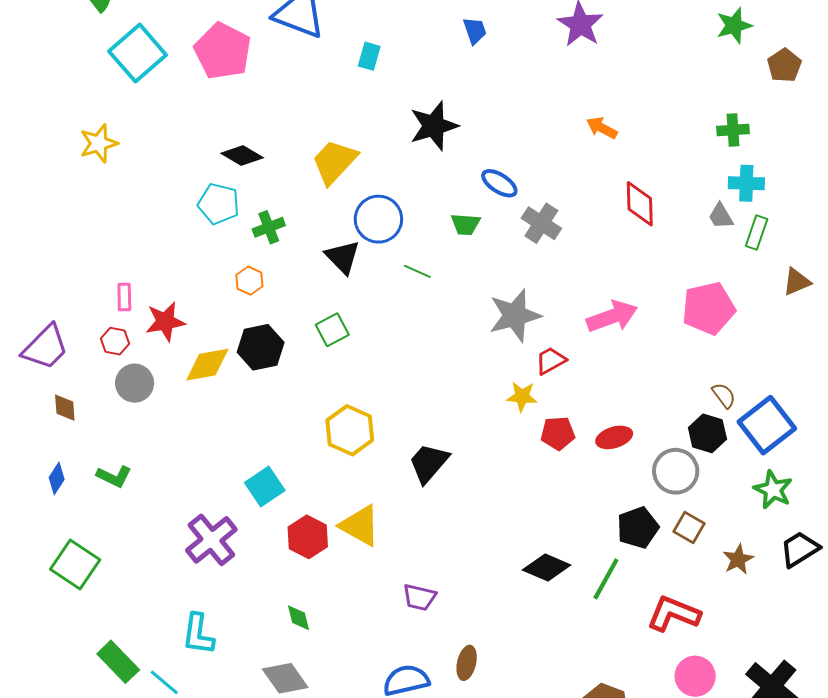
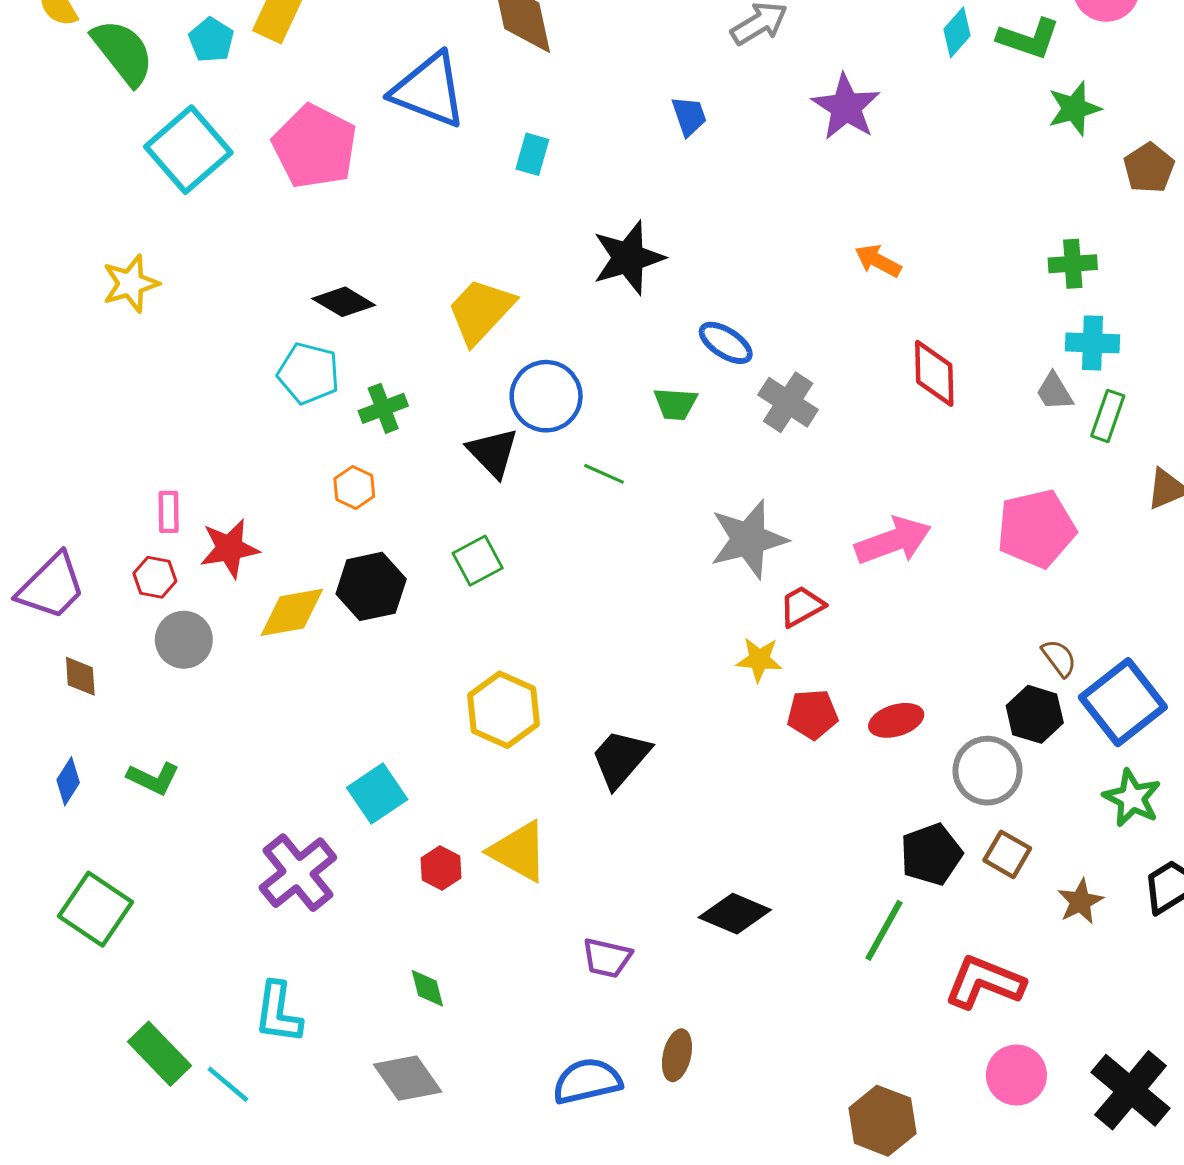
red hexagon: (308, 537) -> (441, 868), size x0.7
black diamond: (547, 568) -> (735, 914), moved

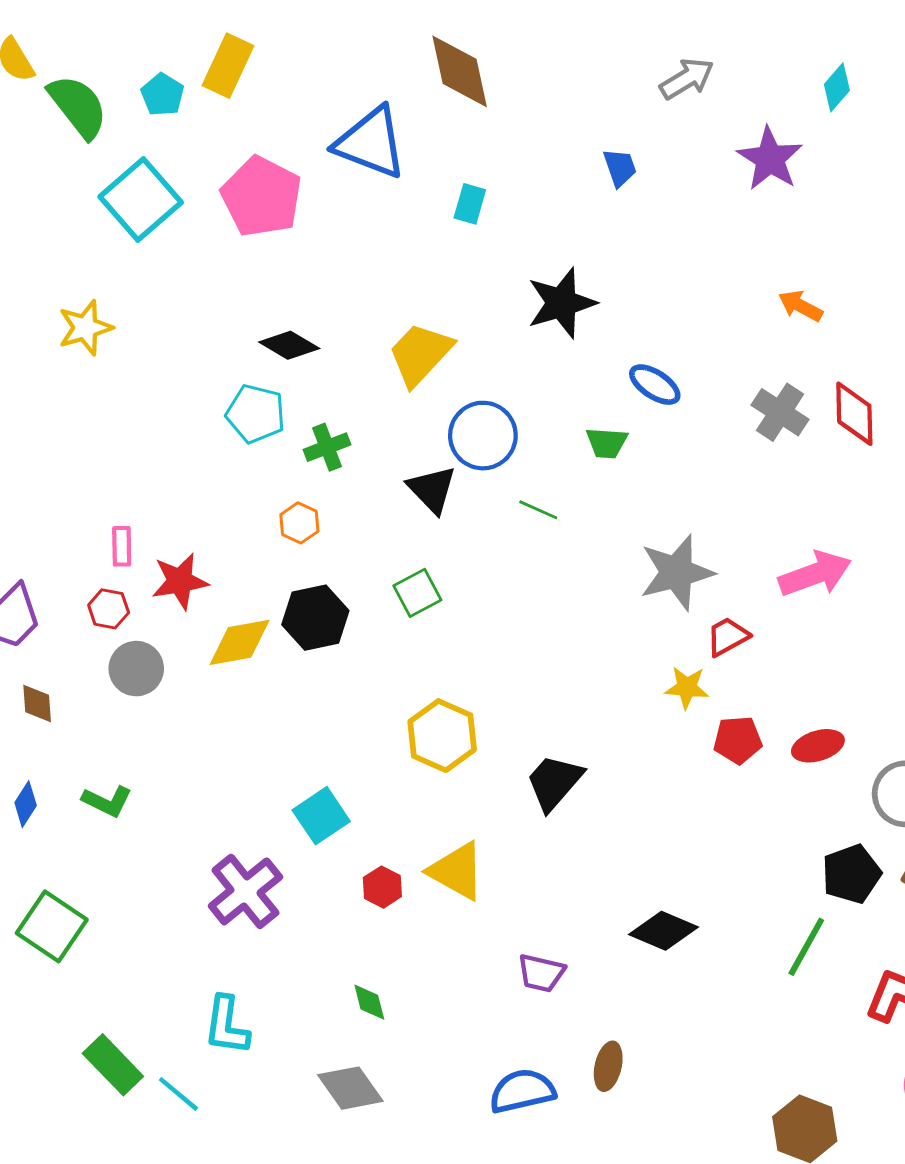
cyan diamond: (957, 32) -> (837, 87), moved
gray cross: (788, 402) -> (780, 412), moved

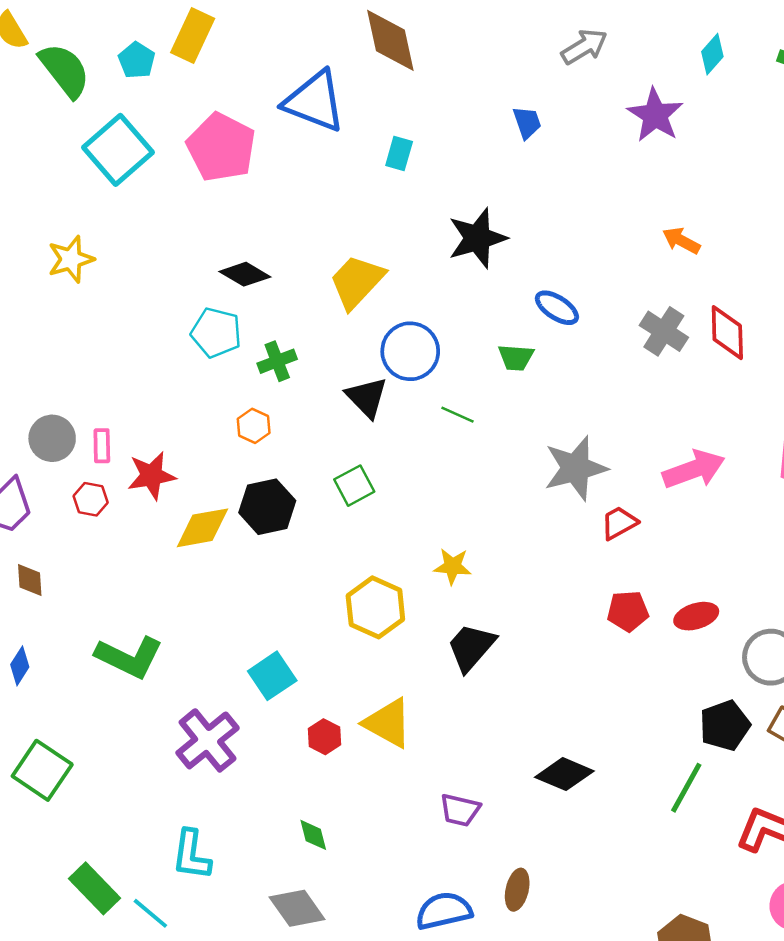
gray circle: (136, 669) -> (52, 438), moved
yellow star: (687, 688) -> (452, 566), moved
green L-shape: (107, 801) -> (129, 657), moved, size x1.6

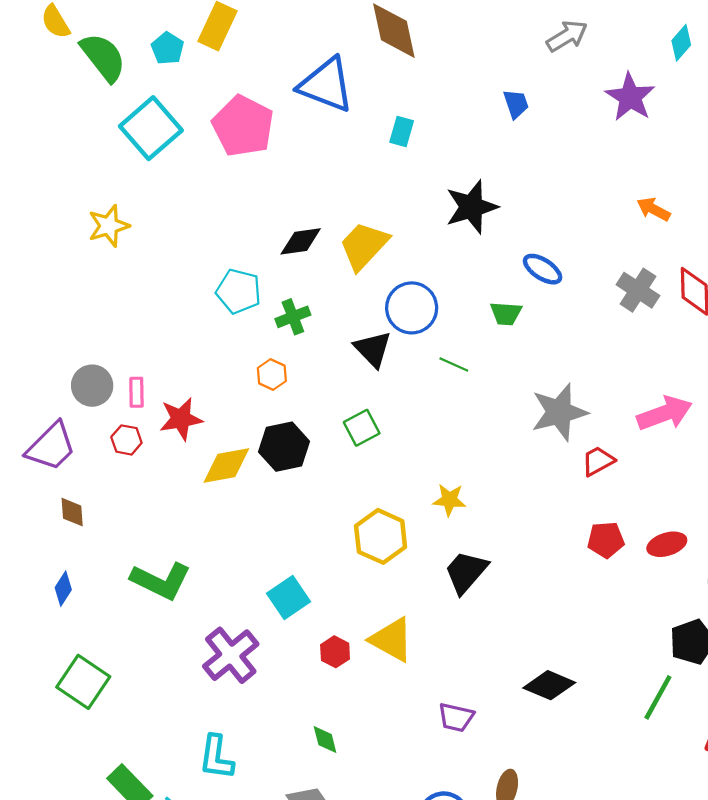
black diamond: (245, 274) -> (301, 241), moved, turned -39

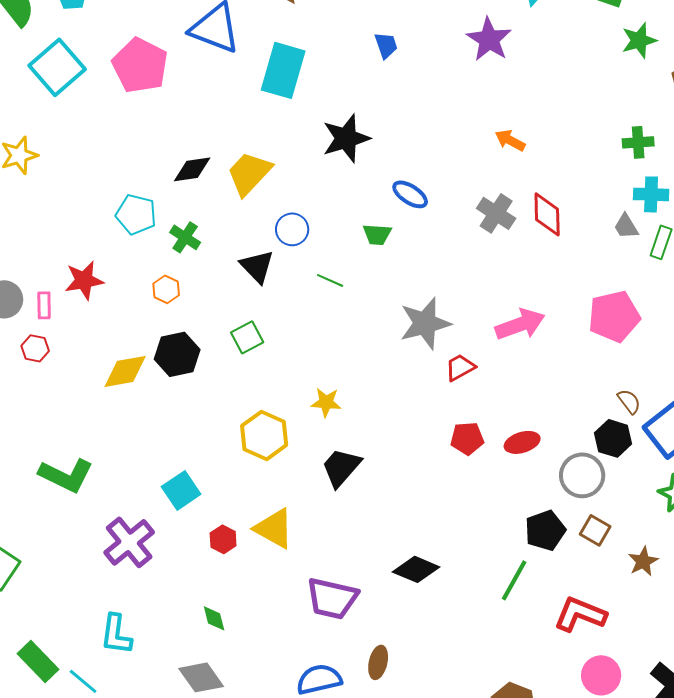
cyan rectangle: (402, 132) -> (283, 70), size x2.0
blue circle: (412, 308) -> (292, 229), size x0.7
green cross: (293, 317) -> (185, 237), turned -36
red star: (181, 419) -> (84, 280), moved
purple trapezoid: (456, 717) -> (332, 598), size x1.6

